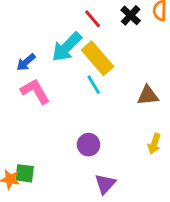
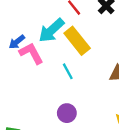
cyan line: (94, 85) -> (68, 71), moved
pink L-shape: (35, 91) -> (31, 53), moved

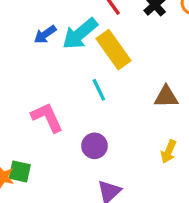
blue arrow: (17, 42) -> (45, 34), moved
pink L-shape: (31, 53) -> (47, 117), moved

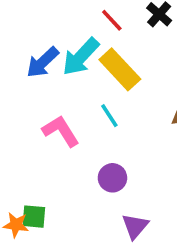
blue arrow: (45, 34) -> (43, 62), size x1.4
pink L-shape: (47, 117) -> (61, 131), moved

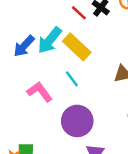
red line: (112, 20) -> (79, 13), moved
purple circle: (112, 178) -> (77, 121), size x1.6

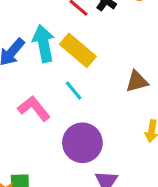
cyan arrow: (50, 40) -> (44, 44), turned 132

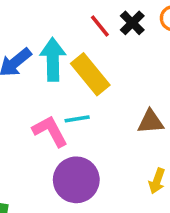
cyan line: (74, 91) -> (77, 119), turned -70
pink L-shape: (34, 108) -> (50, 131), moved

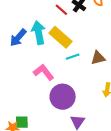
cyan line: (77, 119) -> (73, 57), moved

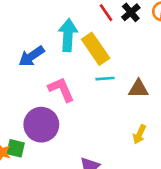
blue arrow: (18, 38) -> (31, 56), moved
purple circle: (63, 97) -> (41, 125), moved

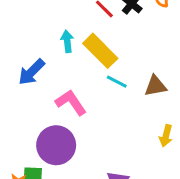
cyan arrow: (68, 35) -> (67, 41), size x0.6
cyan line: (105, 79) -> (117, 82), turned 42

